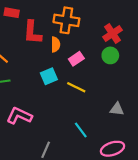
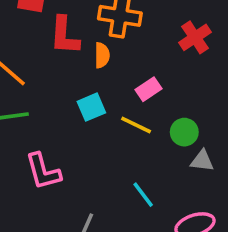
green circle: (110, 55) -> (184, 132), moved
pink rectangle: (76, 59) -> (149, 89), moved
pink L-shape: (19, 116) -> (43, 171), turned -130

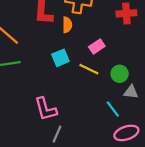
red cross: (195, 37) -> (126, 13), turned 30
pink L-shape: (43, 171) -> (46, 109), moved
cyan line: (143, 195) -> (113, 109), moved

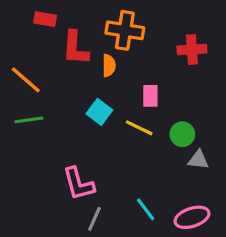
pink rectangle: (97, 46) -> (150, 96), turned -56
cyan square: (60, 58) -> (99, 112), turned -30
cyan line: (113, 109) -> (146, 209), moved

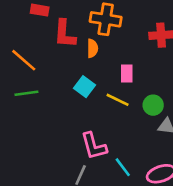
pink L-shape: (78, 184) -> (94, 146), moved

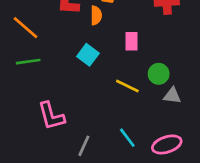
yellow line: (118, 100) -> (127, 86), moved
pink L-shape: (94, 146) -> (51, 116), moved

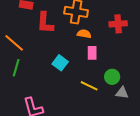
orange semicircle: (96, 15) -> (84, 34), moved, turned -80
green line: (28, 62) -> (16, 68), turned -66

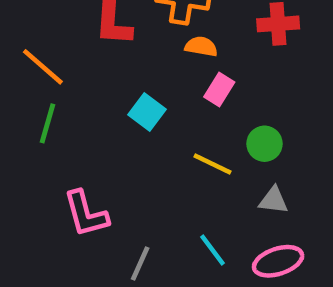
pink rectangle: (92, 53) -> (219, 89), turned 32
gray triangle: (122, 93) -> (274, 200), moved

